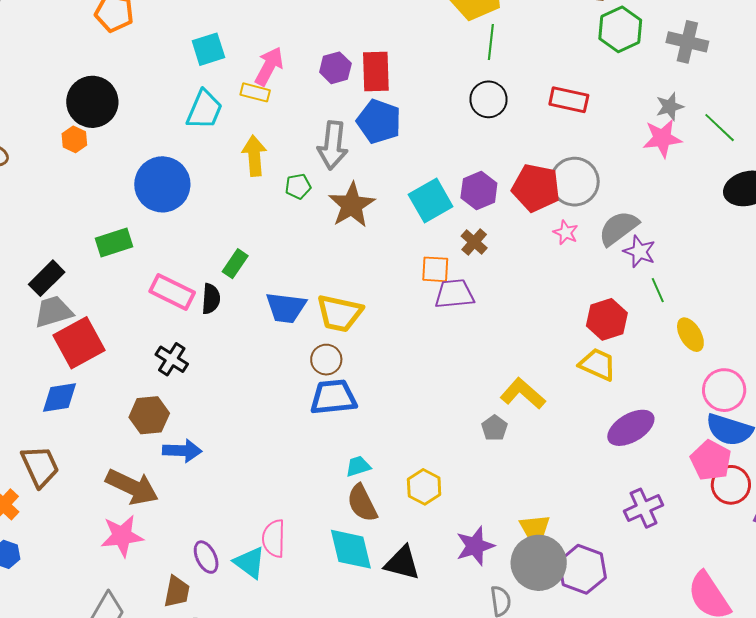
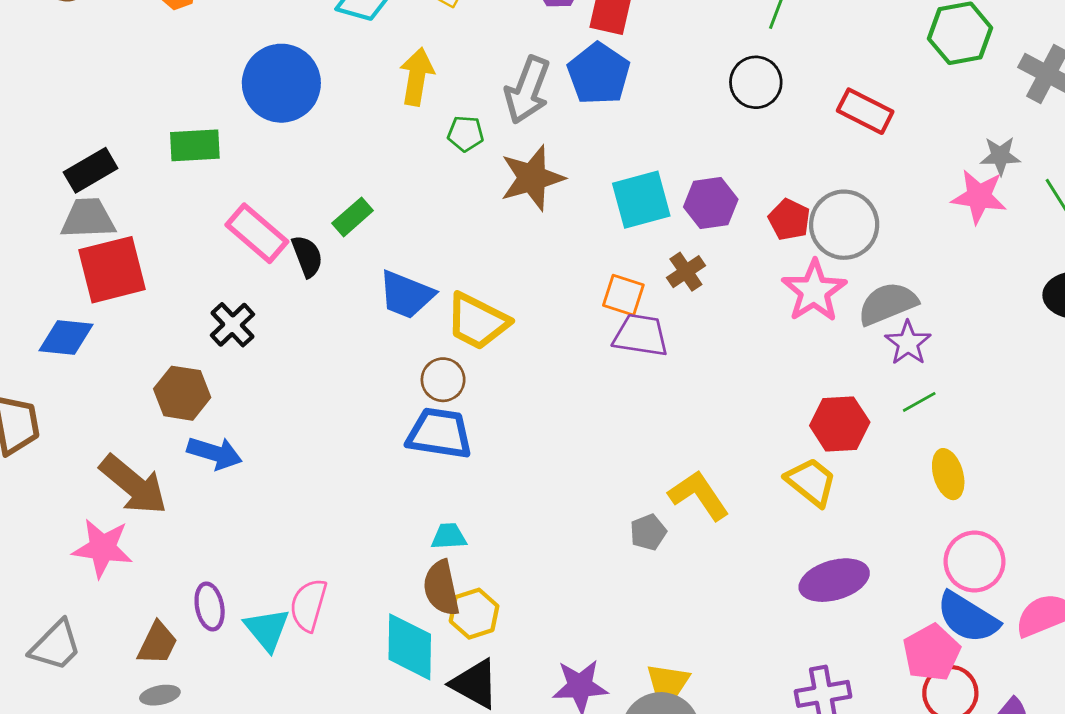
red pentagon: (536, 188) -> (789, 219), size x0.6
pink star: (566, 233) -> (814, 291), size x1.8
green line: (658, 290) -> (919, 402), turned 70
black semicircle: (211, 299) -> (307, 256), turned -40
yellow hexagon: (424, 487) -> (474, 614), moved

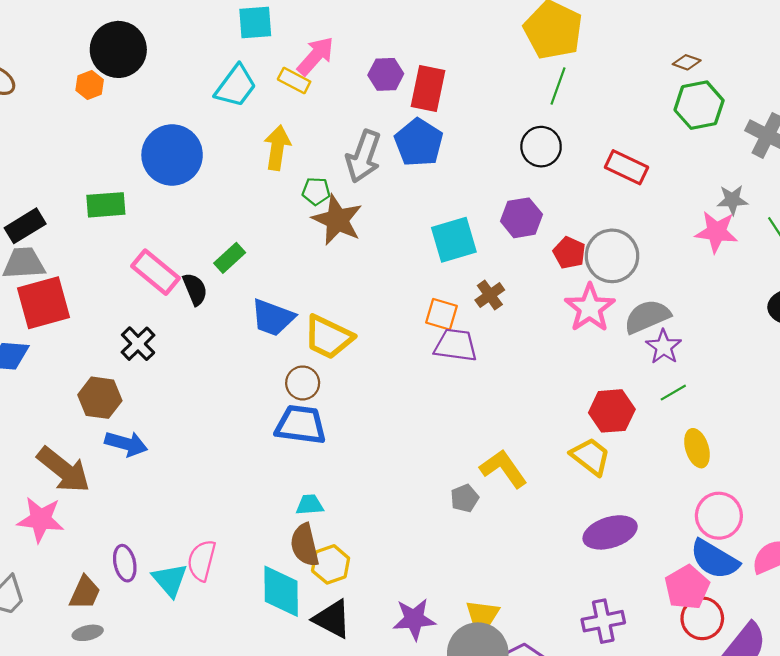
brown star: (532, 178) -> (337, 220), moved, turned -30
purple hexagon: (711, 203) -> (521, 218), moved

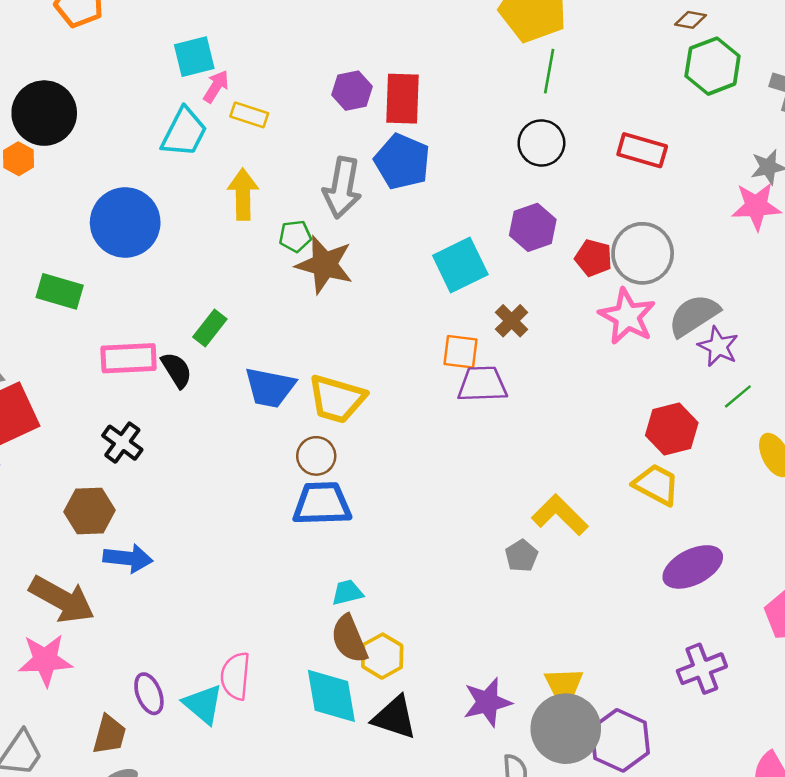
pink arrow: (316, 56) -> (216, 86), moved, size x0.7
green rectangle: (106, 205) -> (60, 291), turned 30
pink rectangle: (155, 272) -> (129, 358), turned -33

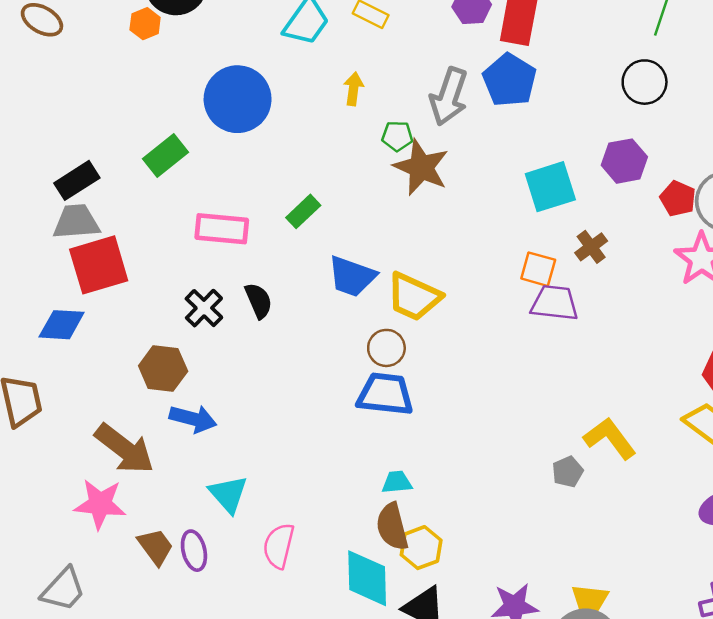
yellow arrow: (243, 194) -> (353, 89), size x0.7
green rectangle: (60, 291) -> (166, 156), turned -63
black semicircle: (177, 370) -> (259, 301), moved
cyan triangle: (203, 704) -> (228, 494), moved
brown trapezoid: (109, 735) -> (155, 547), moved, turned -60

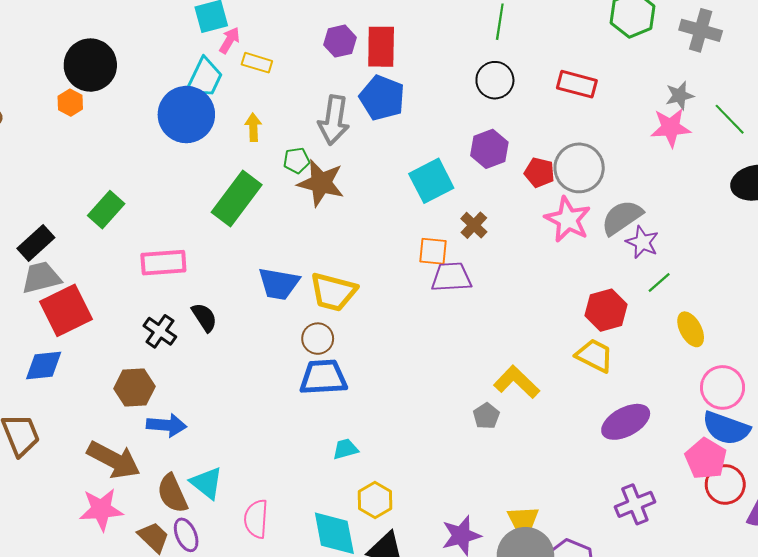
blue circle: (238, 99) -> (186, 115), moved
green rectangle: (303, 211) -> (237, 198), moved, size x1.8
brown semicircle: (392, 527) -> (172, 493), moved

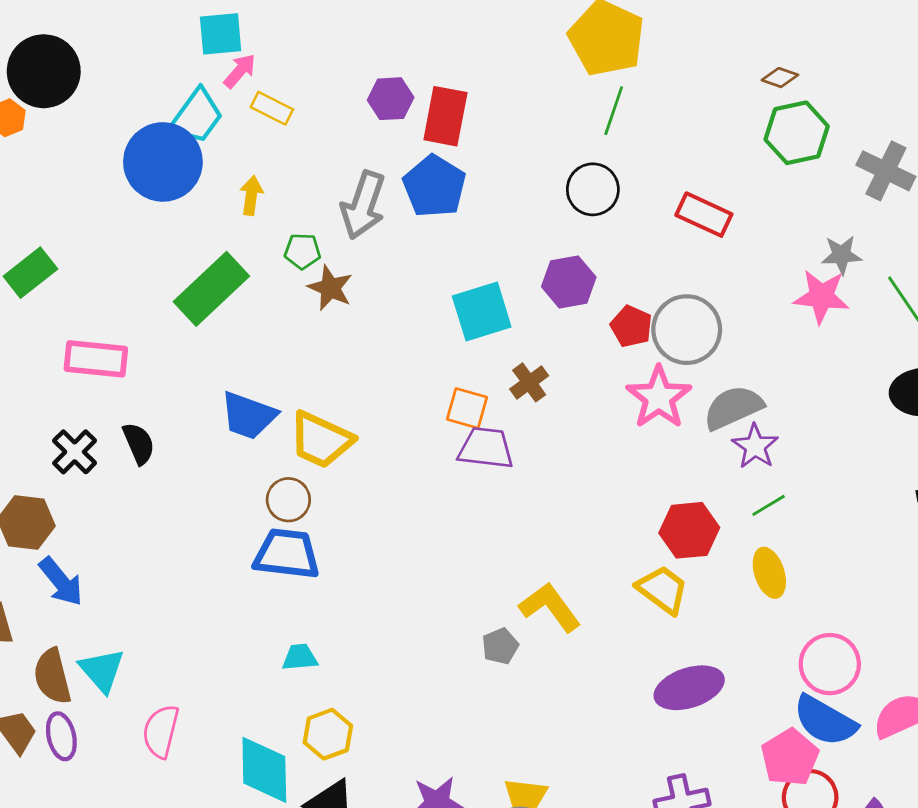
brown star: (321, 183) -> (330, 288), size x0.7
yellow ellipse: (691, 329) -> (769, 573), moved
blue arrow: (167, 425) -> (61, 582), turned 36

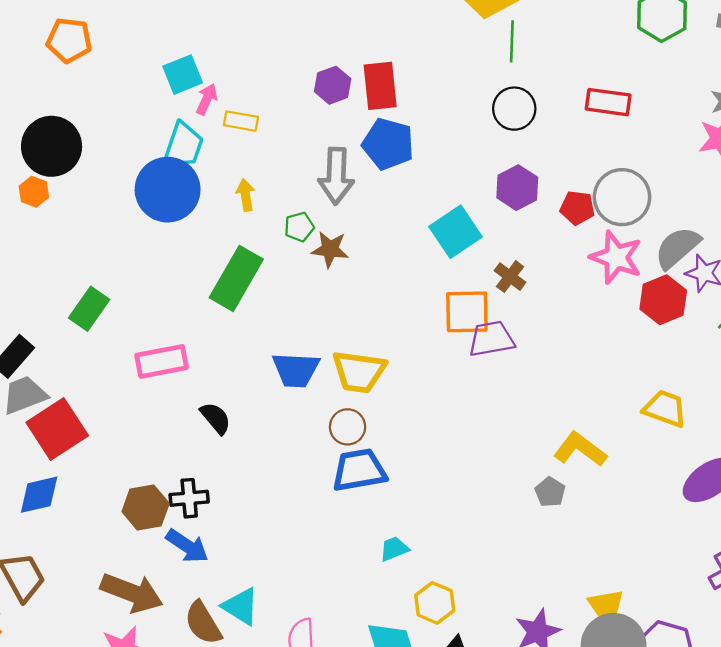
orange square: (467, 408) -> (467, 312), size x1.4
black cross: (75, 452) -> (189, 498), moved, turned -33
red hexagon: (689, 530) -> (663, 300), moved

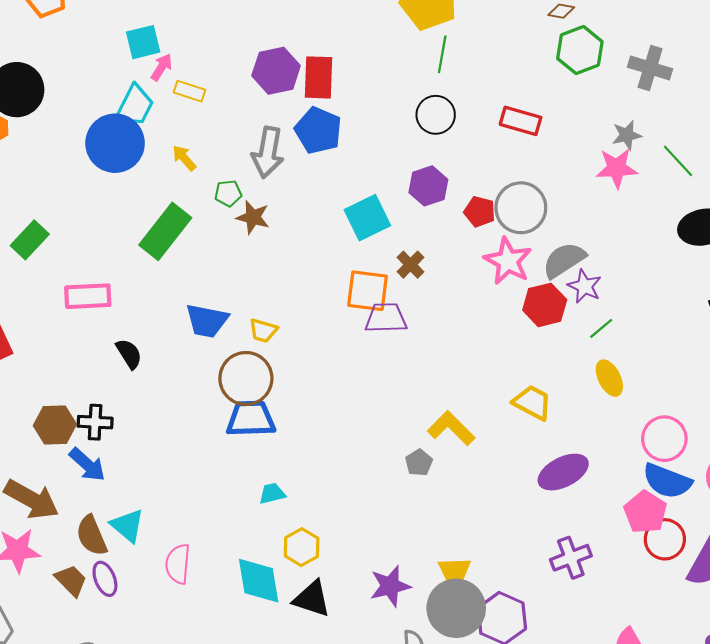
purple hexagon: (333, 85) -> (276, 71), size x1.4
yellow arrow: (246, 195) -> (184, 158), turned -40
yellow trapezoid: (359, 372) -> (263, 331), size x0.6
brown circle: (348, 427) -> (246, 378), size x1.6

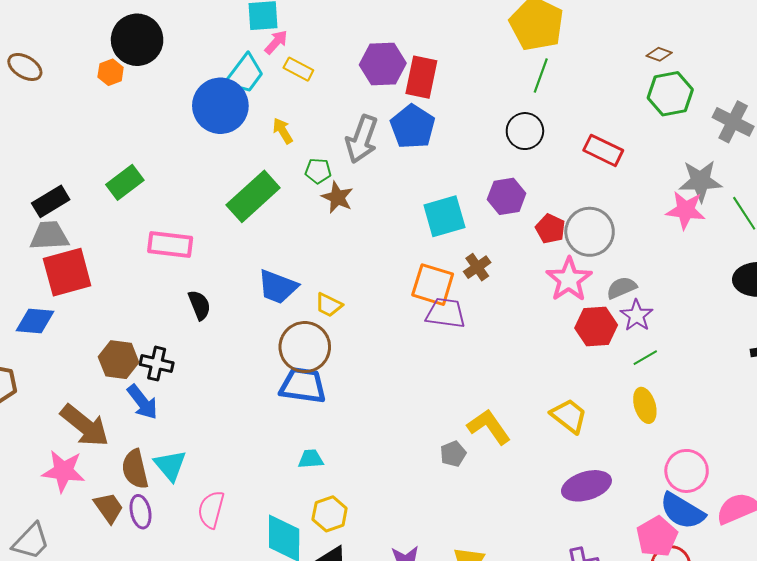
gray star: (627, 135) -> (700, 181), size x1.5
gray semicircle: (564, 260) -> (622, 288), size x0.7

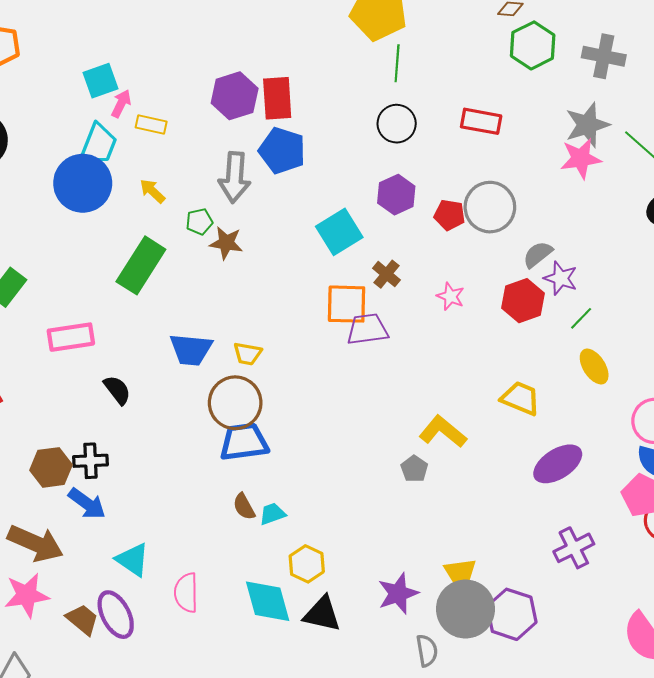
pink star: (569, 279) -> (450, 296), moved, size x0.6
brown semicircle: (135, 469) -> (244, 507), moved, size x0.7
purple ellipse: (141, 512) -> (116, 615), size x1.4

